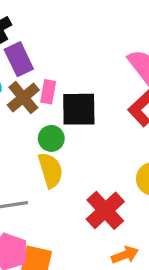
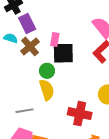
pink rectangle: (48, 92) -> (55, 39), moved
red cross: (105, 210) -> (80, 114), turned -35

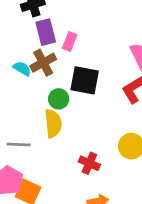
cyan semicircle: (11, 38) -> (22, 68), moved
pink rectangle: (55, 39) -> (70, 42), moved
red cross: (80, 114) -> (89, 163), size x0.7

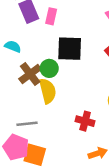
brown cross: (43, 63) -> (30, 74), moved
gray line: (19, 145) -> (27, 124), moved

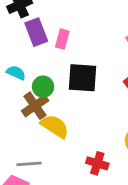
green circle: (49, 68) -> (43, 87), moved
yellow semicircle: (48, 91) -> (55, 126), turned -45

